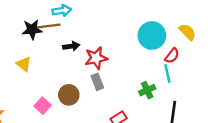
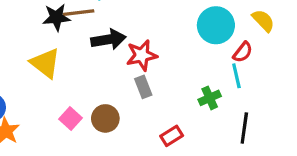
black arrow: (71, 46) -> (108, 39), size x1.5
yellow triangle: (24, 64) -> (45, 63), size x1.5
brown circle: (69, 95) -> (105, 118), moved

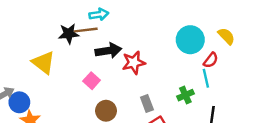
yellow triangle: (45, 63) -> (43, 63), moved
gray rectangle: (143, 87) -> (147, 104), moved
pink square: (71, 118) -> (92, 81), moved

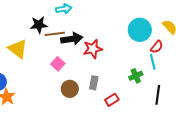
brown line: (86, 30) -> (55, 34), moved
gray rectangle: (147, 104) -> (94, 83), moved, turned 32

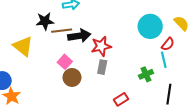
gray rectangle: (94, 83) -> (102, 67), moved
brown circle: (70, 89) -> (72, 77), moved

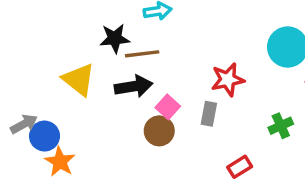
black arrow: (79, 36) -> (134, 86), moved
red star: (101, 46) -> (228, 80), moved
pink square: (65, 62) -> (168, 107), moved

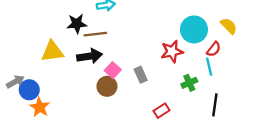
yellow triangle: (79, 80) -> (52, 51), turned -45
red star: (228, 80) -> (172, 51), moved
gray rectangle: (209, 114) -> (141, 75), turned -35

